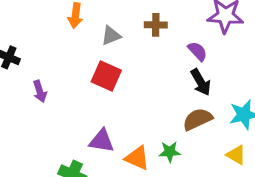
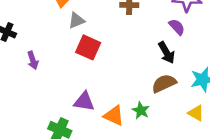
gray triangle: (111, 36) -> (77, 20), moved
purple semicircle: (198, 51) -> (177, 27), moved
green star: (170, 152) -> (141, 110), turned 30

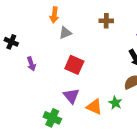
red square: (88, 47) -> (74, 65), moved
purple triangle: (84, 101) -> (71, 96), turned 42

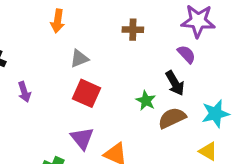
gray triangle: (65, 33) -> (79, 59), moved
green star: (115, 103) -> (146, 101), moved

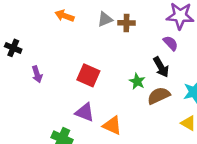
orange arrow: (58, 21) -> (64, 16), turned 102
gray triangle: (79, 59) -> (105, 19), moved
purple triangle: (82, 138) -> (85, 112), turned -30

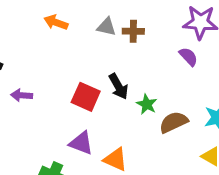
gray triangle: (105, 19) -> (107, 27), turned 35
black arrow: (161, 67) -> (118, 86), moved
purple arrow: (37, 74) -> (22, 95), turned 112

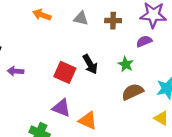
brown cross: (133, 31) -> (113, 21), moved
purple semicircle: (188, 57) -> (144, 41), turned -70
green star: (147, 104) -> (126, 64), moved

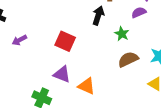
black arrow: (90, 64) -> (98, 16), moved, turned -132
purple arrow: (15, 71) -> (19, 40), turned -32

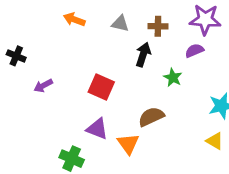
brown semicircle: (128, 59) -> (151, 117), moved
orange triangle: (87, 86) -> (128, 144), turned 30

